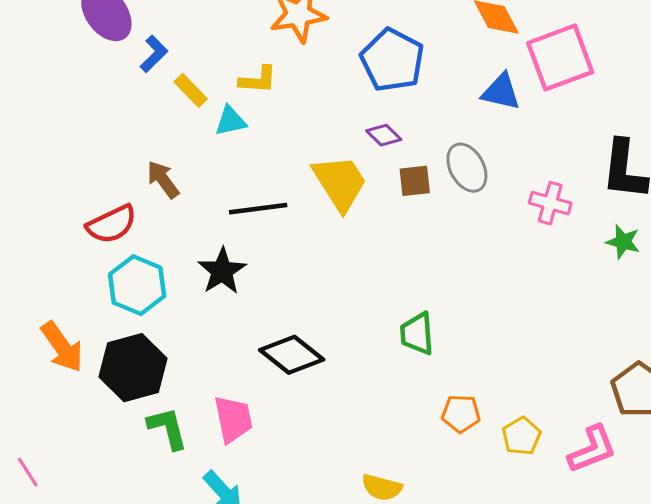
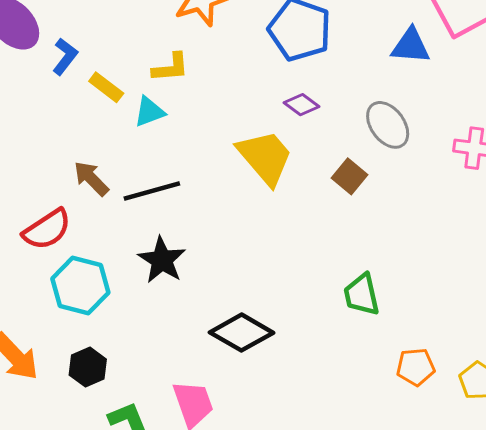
brown square: (415, 181) -> (350, 176), moved, turned -36
black line: (258, 209) -> (152, 191), moved
black hexagon: (133, 368) -> (88, 367), size x0.6

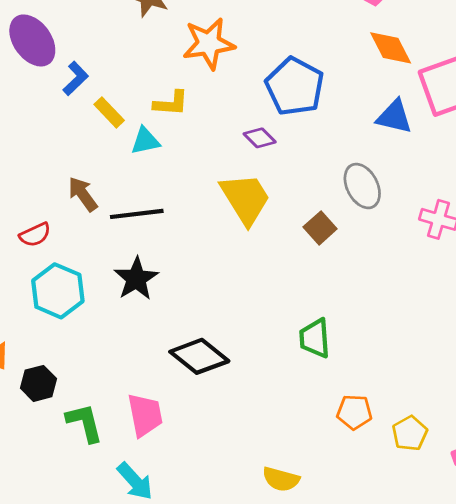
purple diamond: (302, 105) -> (260, 138), moved
red semicircle: (47, 229) -> (35, 235), size x0.7
black hexagon: (88, 367) -> (39, 383), moved

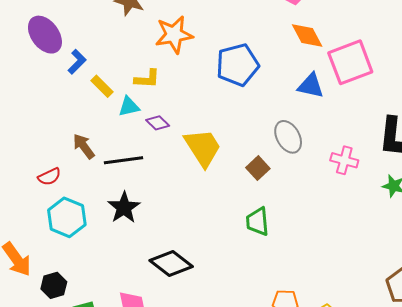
blue pentagon: (295, 86) -> (237, 65), turned 30
purple diamond: (260, 138) -> (158, 123), moved
green trapezoid: (315, 338) -> (258, 222), moved

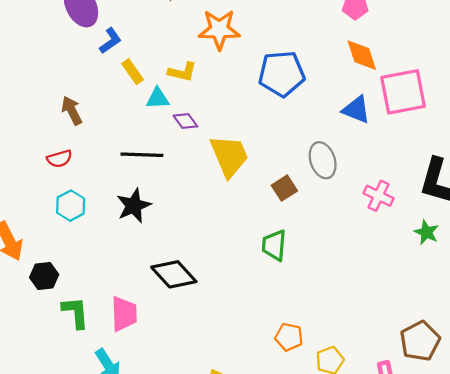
brown arrow: (84, 146) -> (72, 111), moved
cyan hexagon: (67, 217) -> (71, 206), size x0.7

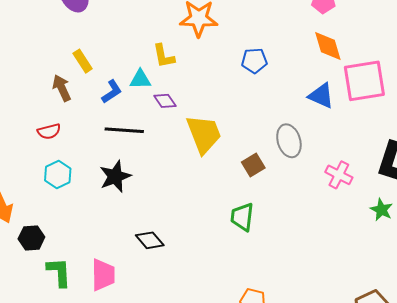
blue L-shape: (110, 41) -> (112, 92), moved
yellow rectangle: (133, 72) -> (83, 61), moved
yellow L-shape: (182, 72) -> (164, 56), turned 64
blue pentagon: (282, 74) -> (254, 61), size x0.6
black diamond: (174, 274) -> (150, 240), size x0.7

